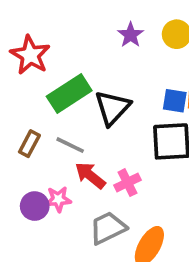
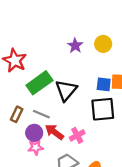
purple circle: (35, 206) -> (34, 133), moved

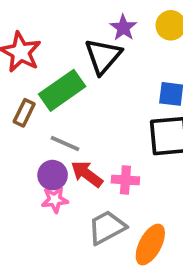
black triangle: (66, 90) -> (103, 56), moved
brown rectangle: (17, 114) -> (24, 113), moved
pink cross: (77, 135) -> (125, 180), turned 32

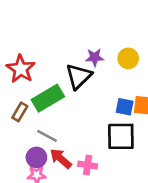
purple star: (123, 28) -> (95, 57), turned 30

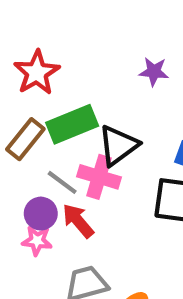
black triangle: (79, 76) -> (118, 145), moved
brown rectangle: (20, 112) -> (25, 139), size x1.4
pink cross: (88, 165) -> (99, 177), moved, size x1.4

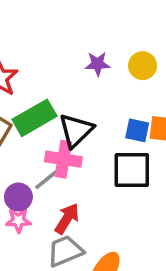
gray line: (62, 182) -> (47, 179), moved, turned -68
red arrow: (78, 221) -> (67, 219), moved, turned 80

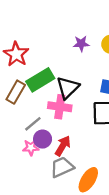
gray line: (47, 179) -> (33, 124), moved
purple circle: (18, 197) -> (43, 139), moved

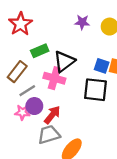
green rectangle: (40, 80) -> (40, 51), size x0.7
brown rectangle: (16, 92) -> (17, 72), moved

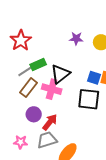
brown rectangle: (17, 72) -> (29, 88), moved
gray line: (27, 91) -> (25, 71), moved
pink star: (22, 112) -> (21, 142), moved

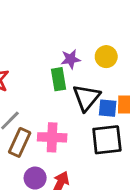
green rectangle: (38, 64) -> (58, 79), moved, turned -63
black triangle: (60, 74) -> (86, 98), moved

